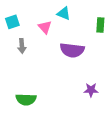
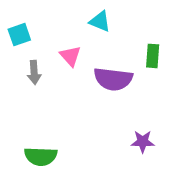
green rectangle: (100, 25) -> (153, 56), moved
pink triangle: (45, 27) -> (70, 56), moved

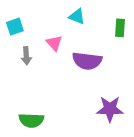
green rectangle: (153, 56) -> (120, 28), moved
purple star: (143, 142) -> (110, 109), size x1.5

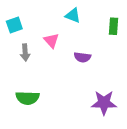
purple semicircle: (87, 61) -> (82, 57), size x0.6
green semicircle: (31, 120) -> (27, 98), moved

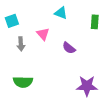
purple semicircle: (82, 57) -> (69, 48), turned 32

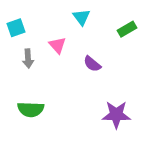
cyan triangle: (61, 13) -> (82, 17), turned 32
green rectangle: (95, 22) -> (127, 29), turned 56

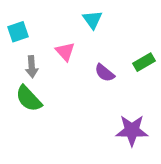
green rectangle: (127, 29) -> (144, 62), moved
green semicircle: (31, 109) -> (29, 99), moved, turned 45

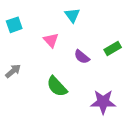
gray arrow: (32, 67) -> (13, 71), moved, turned -126
green semicircle: (29, 99) -> (57, 86), moved

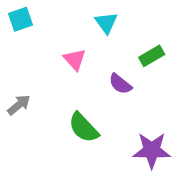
cyan square: (14, 25) -> (21, 19), moved
green rectangle: (113, 49) -> (152, 56), moved

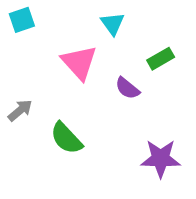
pink triangle: (75, 59) -> (79, 62), size x1.5
green semicircle: (84, 128) -> (66, 138), moved

